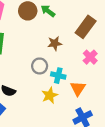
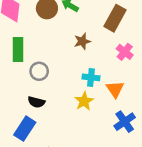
gray circle: (40, 66) -> (39, 71), moved

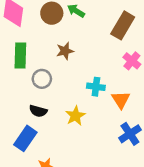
brown star: (82, 41) -> (65, 51), moved
yellow star: (84, 101) -> (75, 116), moved

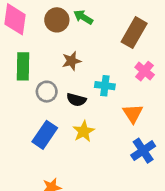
cyan cross: (96, 87) -> (105, 86), moved
black semicircle: (38, 111) -> (76, 100), moved
blue rectangle: (25, 138) -> (45, 135), moved

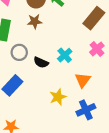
brown star: (72, 61) -> (35, 21), moved
cyan cross: (105, 86) -> (65, 55), turned 32
yellow star: (84, 131) -> (58, 97), moved

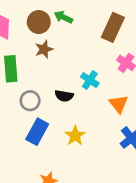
gray circle: (19, 52) -> (30, 101), moved
yellow star: (58, 97) -> (75, 136), moved

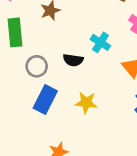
yellow star: (75, 136) -> (86, 103), turned -30

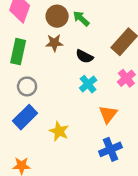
black semicircle: (73, 60) -> (84, 56), moved

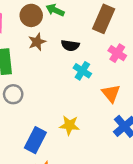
gray circle: (27, 86) -> (13, 94), moved
blue rectangle: (25, 117) -> (35, 140), moved

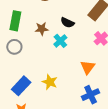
brown star: (37, 42) -> (42, 29), moved
cyan cross: (82, 71) -> (60, 41), moved

